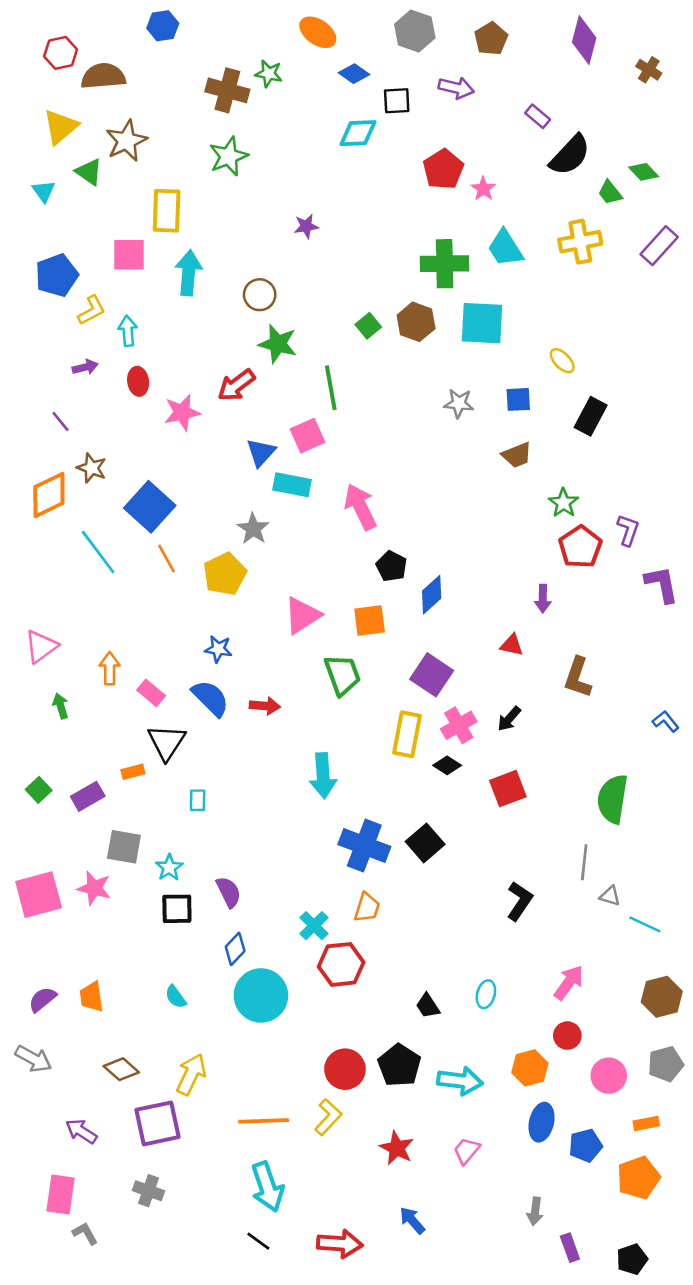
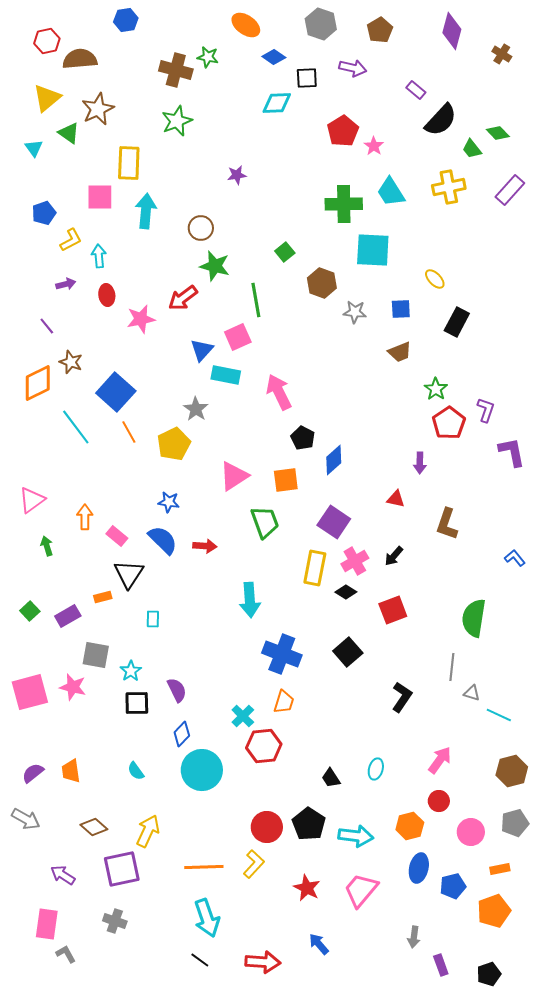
blue pentagon: (57, 275) -> (44, 213), size x0.7
brown hexagon: (416, 322) -> (322, 283), moved
black square: (425, 843) -> (348, 652), moved
pink trapezoid: (467, 1151) -> (361, 890), size x1.6

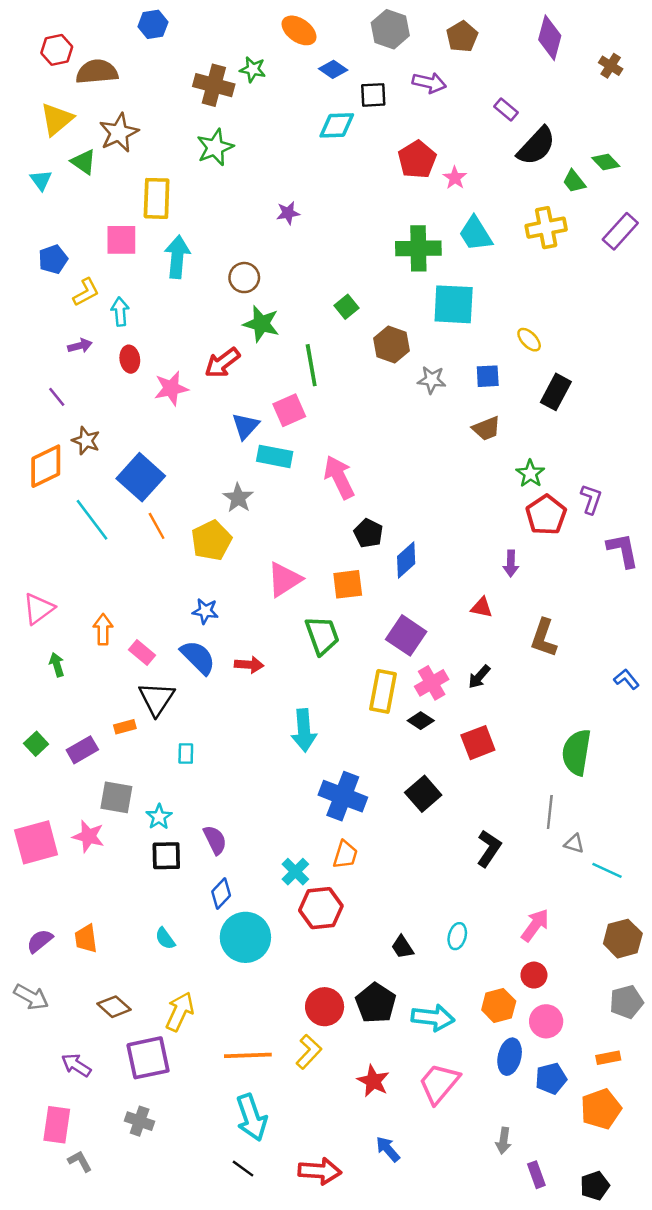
pink circle: (471, 832) -> (546, 1021), moved

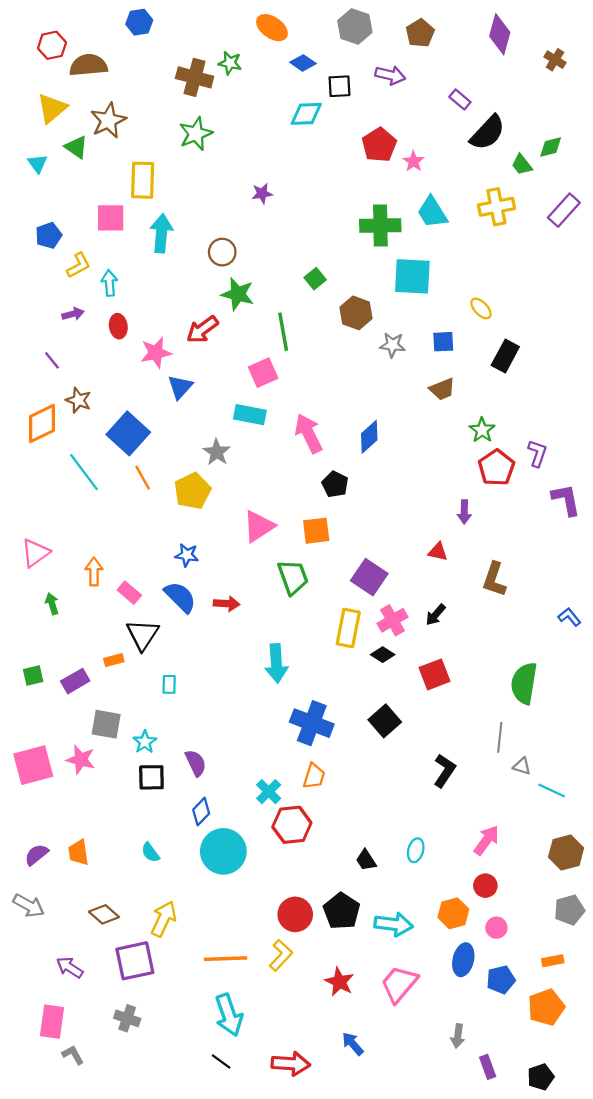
green diamond: (606, 162) -> (551, 147), turned -60
blue triangle: (245, 426) -> (180, 387), moved
blue diamond: (406, 560) -> (369, 437), moved
green square: (36, 744) -> (33, 676), turned 30
pink circle: (546, 1021) -> (496, 928), size x0.7

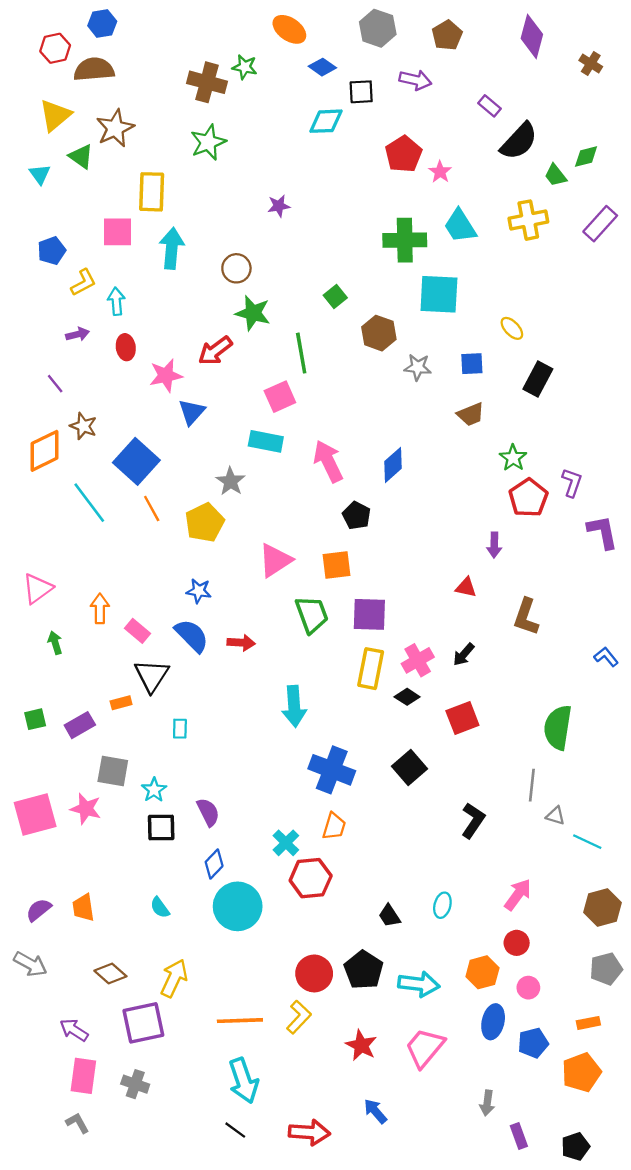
blue hexagon: (139, 22) -> (102, 23), moved
purple square: (369, 577) -> (369, 614), moved, turned -32
pink rectangle: (52, 1022) -> (83, 1076), moved

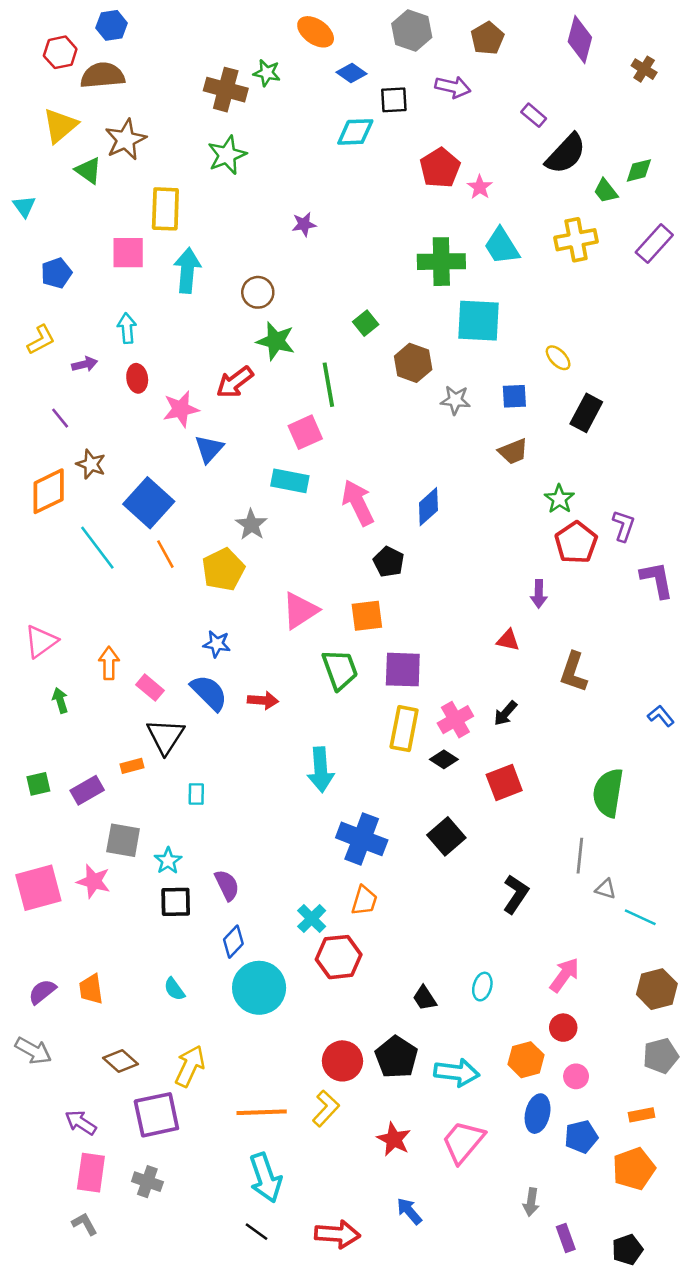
cyan triangle: (40, 174) -> (24, 206), moved
yellow L-shape: (83, 282) -> (41, 340), moved

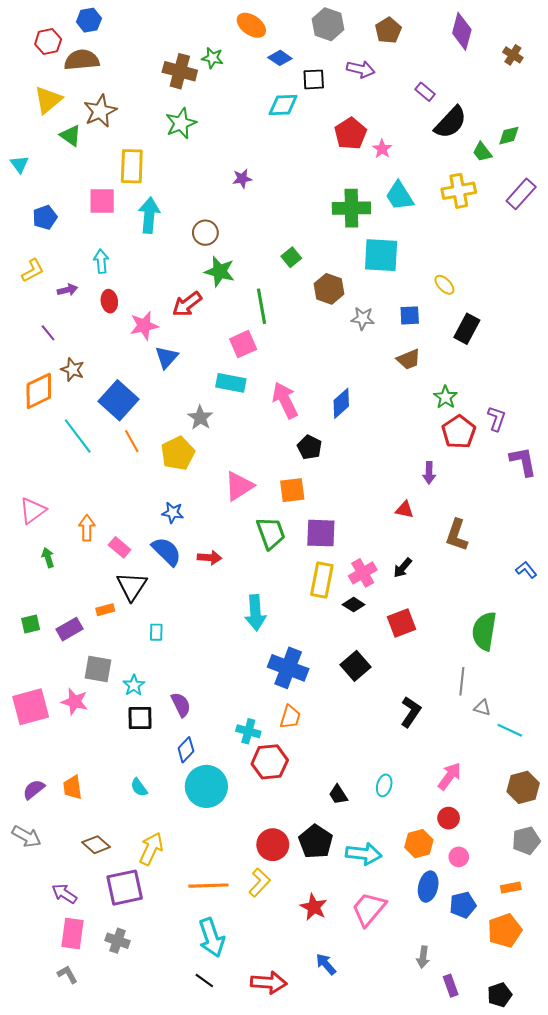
cyan cross: (312, 919) -> (248, 731), turned -30

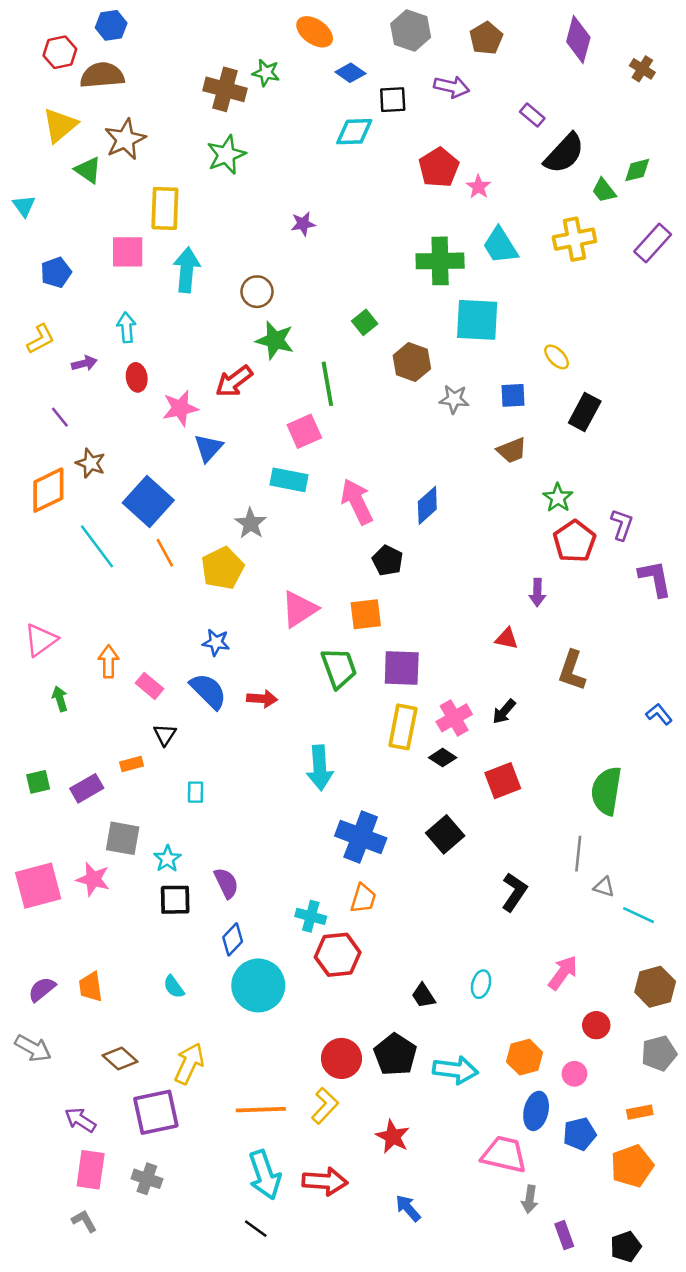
black triangle: (132, 586) -> (165, 735), size x0.6
red circle: (449, 818) -> (596, 1025), moved
pink trapezoid: (369, 909) -> (504, 1154), moved, turned 63
red arrow: (269, 983) -> (325, 1181), moved

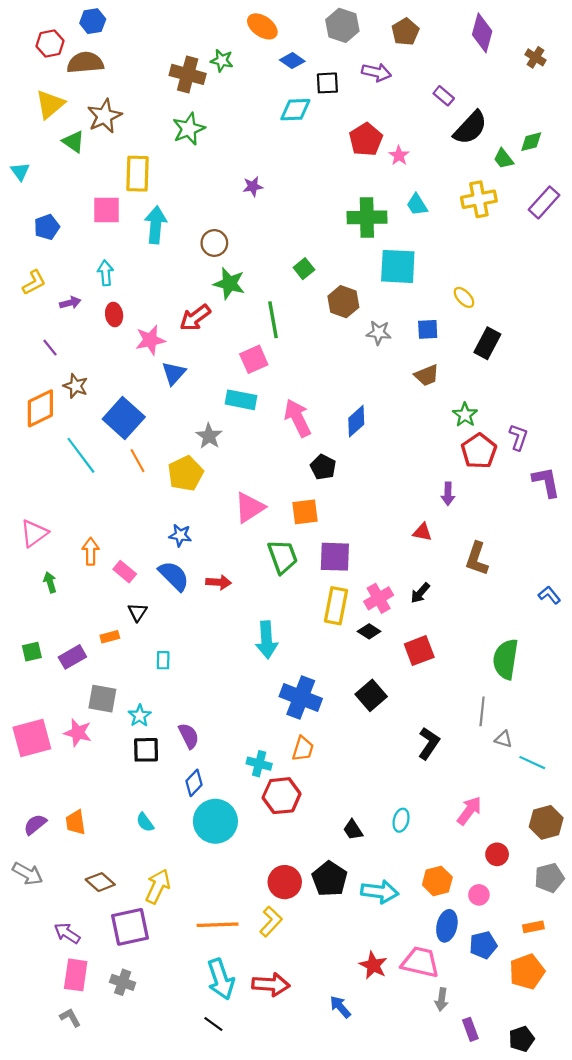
cyan trapezoid: (500, 246) -> (417, 205), size x0.7
red star: (393, 1137) -> (373, 965), moved

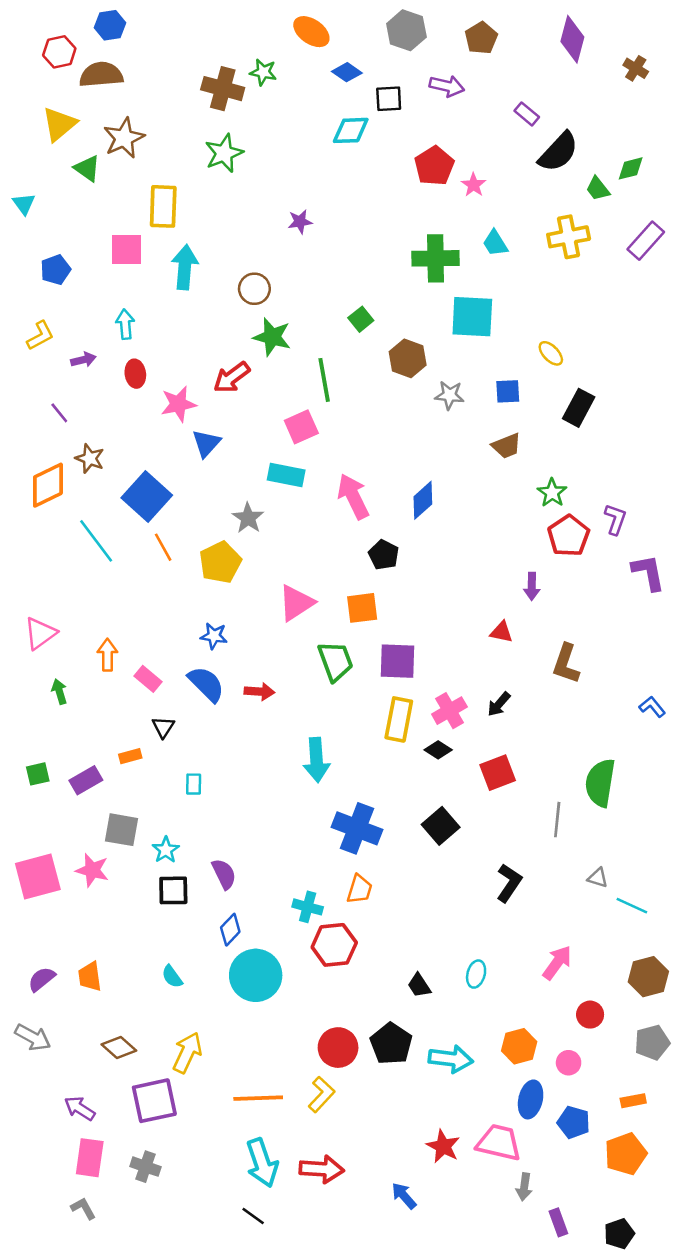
gray line: (482, 711) -> (557, 820), moved
blue pentagon: (483, 945) -> (574, 1122), turned 30

